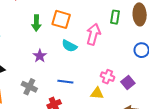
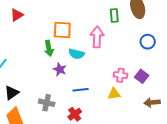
green arrow: (36, 23) -> (49, 48), moved
purple star: (40, 56) -> (60, 69), moved

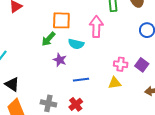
green arrow: (49, 48) -> (48, 39), turned 56
black triangle: (12, 93) -> (12, 84), turned -49
gray cross: (47, 103) -> (48, 103), moved

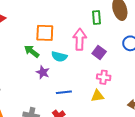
green arrow: (48, 39) -> (32, 51), turned 84
purple square: (142, 65) -> (99, 53), moved

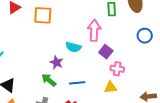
orange square: (45, 33) -> (43, 15), moved
green arrow: (32, 51) -> (49, 80), moved
purple square: (99, 53) -> (106, 52), moved

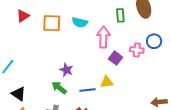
cyan semicircle: (73, 47) -> (80, 22), moved
pink cross: (117, 69) -> (137, 50), moved
yellow triangle: (111, 87) -> (107, 82), moved

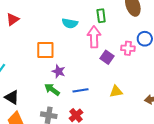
green rectangle: (120, 15) -> (101, 16), moved
orange square: (52, 23) -> (45, 50), moved
yellow triangle: (107, 82) -> (116, 91), moved

